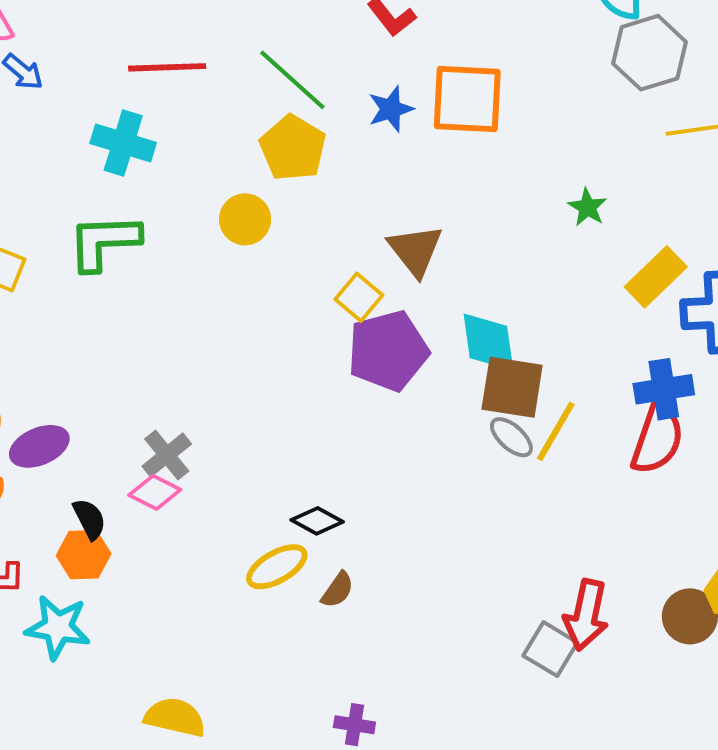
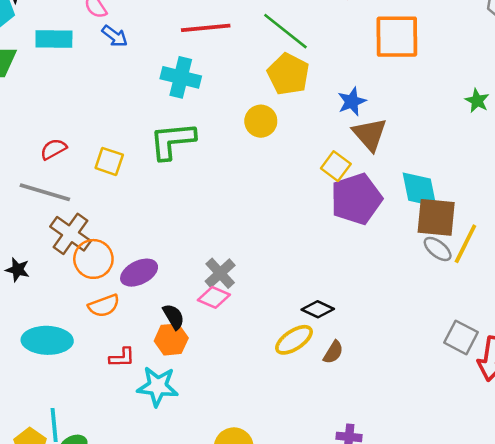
blue star: (391, 109) -> (352, 102), moved
gray square: (550, 649) -> (461, 337), moved

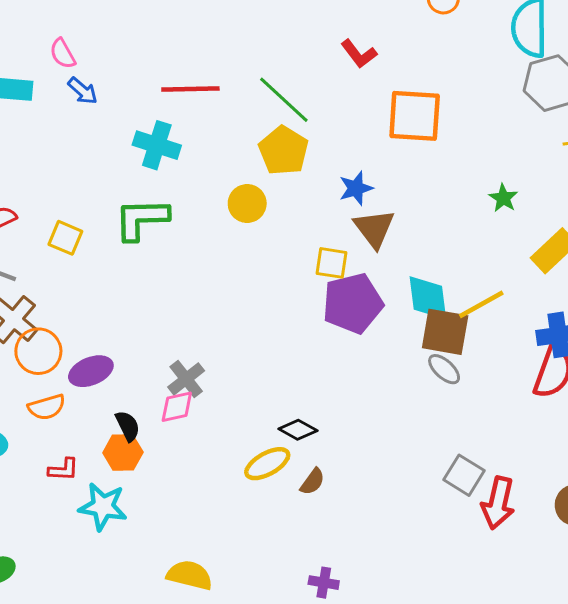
yellow square: (336, 166) -> (331, 263), turned -32
yellow line: (465, 244) -> (481, 304), moved, turned 30
pink diamond: (214, 297) -> (177, 407), turned -40

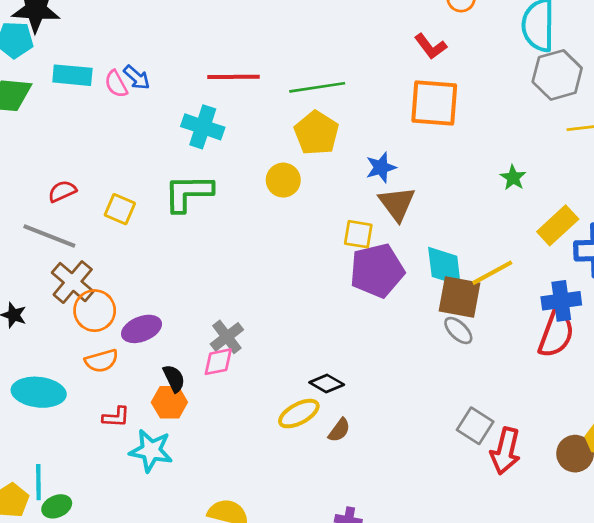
pink semicircle: (63, 54) -> (116, 84), moved
red L-shape: (359, 54) -> (430, 46), moved
green line: (284, 100) -> (317, 87), turned -52

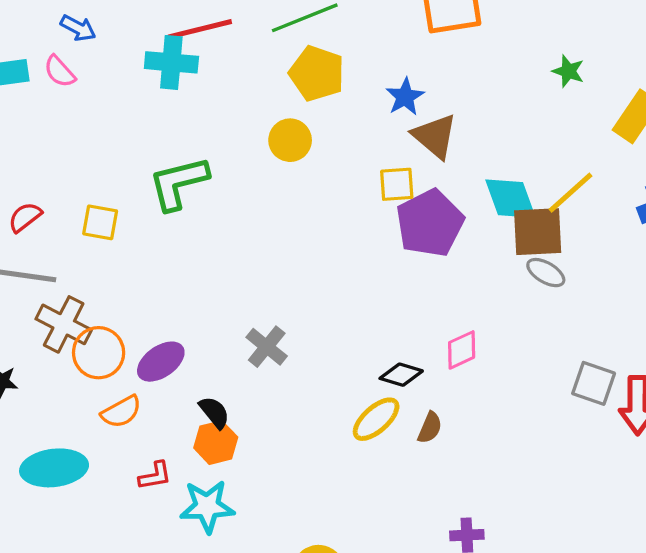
blue arrow: (137, 77) -> (78, 28), moved
cyan cross: (203, 127) -> (171, 62), moved
pink diamond: (218, 362) -> (462, 350), moved

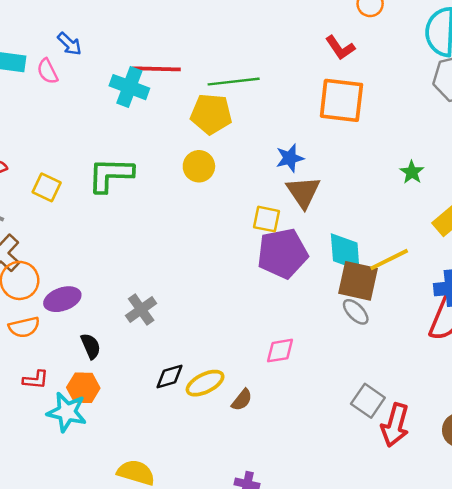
yellow pentagon: (317, 73) -> (211, 114), moved, turned -30
black diamond: (401, 375) -> (170, 376), moved, turned -48
orange hexagon: (216, 443) -> (83, 388), moved

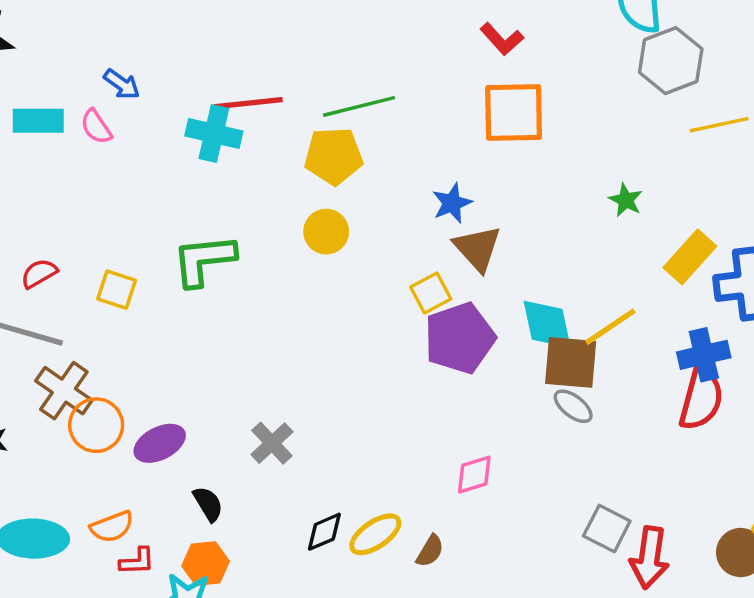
yellow square: (266, 219) -> (431, 293), turned -32
orange semicircle: (24, 327) -> (112, 527), moved

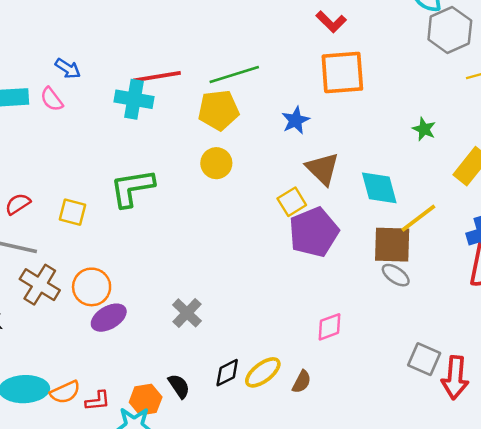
blue star: (452, 203) -> (296, 120), moved
cyan diamond: (547, 324) -> (379, 188), moved
orange circle: (96, 425) -> (92, 287), moved
black semicircle: (208, 504) -> (179, 386), moved
orange semicircle: (112, 527) -> (65, 392), moved

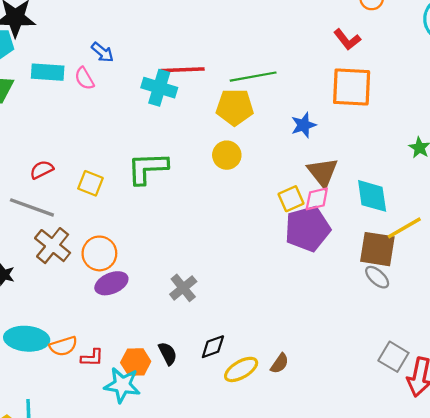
pink diamond: (329, 327) -> (317, 199), moved
yellow ellipse: (263, 372) -> (241, 369), moved

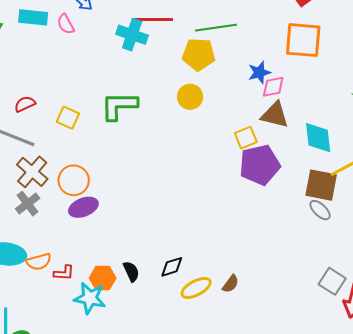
brown triangle: (323, 172) -> (275, 115), turned -40
pink diamond: (317, 199) -> (273, 87), moved
gray cross: (183, 288) -> (28, 204), moved

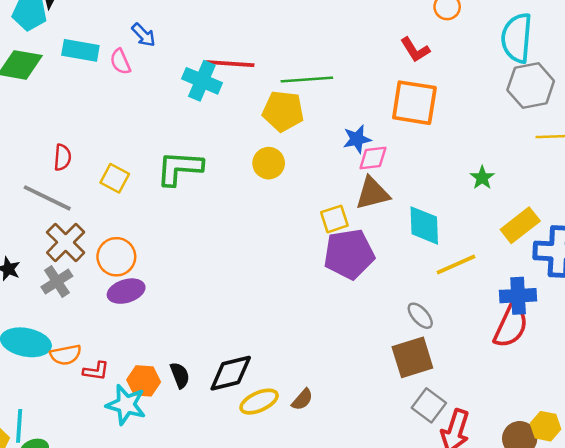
red semicircle: (25, 104) -> (62, 157), turned 115
brown triangle: (275, 115) -> (372, 193), turned -32
brown square: (321, 185) -> (412, 357), moved, turned -32
black diamond: (172, 267) -> (231, 373), size x1.5

